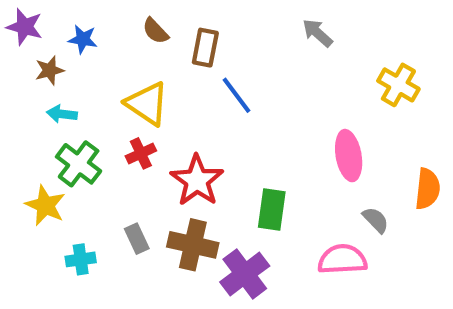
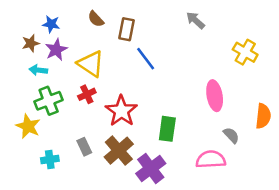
purple star: (25, 27) -> (56, 50), moved, turned 30
green cross: (79, 164) -> (49, 101), turned 32
brown cross: (193, 245) -> (119, 151), turned 36

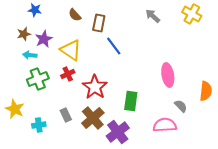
blue star: (51, 24) -> (35, 10), moved
yellow cross: (245, 52) -> (192, 14), moved
yellow star: (28, 126) -> (15, 109), moved

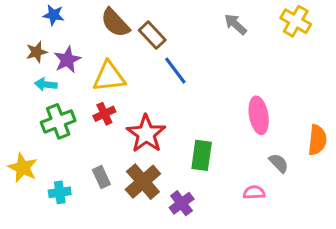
brown semicircle: (75, 15) -> (115, 23), size x1.5
brown rectangle: (99, 23) -> (152, 35), turned -54
yellow triangle: (71, 50) -> (109, 77), turned -40
pink semicircle: (165, 125) -> (254, 192), size x0.6
purple cross: (118, 132) -> (182, 203), size x0.7

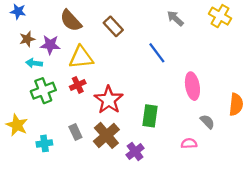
blue star: (54, 15) -> (18, 11), moved
brown semicircle: (115, 23) -> (71, 21), moved
purple star: (67, 60) -> (50, 45), turned 30
blue line: (175, 71) -> (157, 53), moved

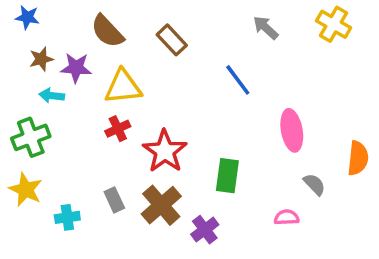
green cross: (43, 91) -> (31, 137), moved

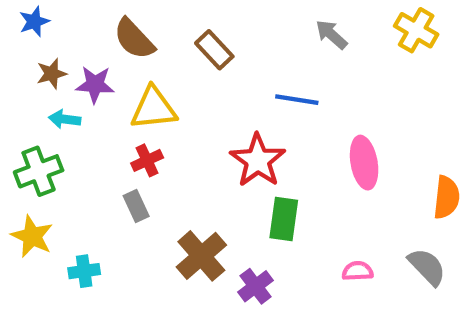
blue star: (27, 17) -> (34, 22), turned -30
blue line: (238, 80) -> (297, 100), turned -44
red star: (165, 151) -> (258, 160), moved
gray semicircle: (314, 184) -> (427, 267), moved, size x1.4
gray rectangle: (114, 200) -> (136, 206), moved

